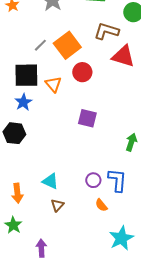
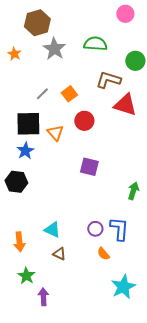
orange square: (67, 45) -> (69, 94), size x0.6
brown triangle: (57, 205) -> (59, 254), turned -48
green star: (13, 225) -> (26, 276), moved

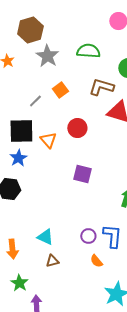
orange square: (69, 94) -> (60, 90), moved
brown triangle: (59, 254) -> (52, 261), turned -40

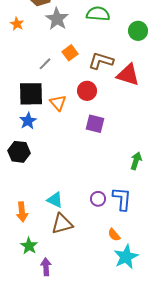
brown L-shape: (101, 87) -> (101, 61), moved
purple square: (82, 174) -> (95, 124), moved
brown triangle: (52, 261) -> (62, 224), size x1.6
orange semicircle: (96, 261) -> (114, 235), moved

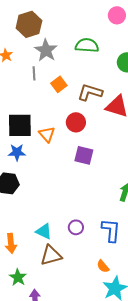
gray line: (45, 64) -> (34, 73), moved, turned -48
blue star: (28, 121) -> (17, 152), turned 30
purple circle: (98, 199) -> (76, 227), moved

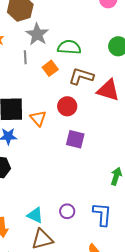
green semicircle: (87, 45) -> (69, 47), moved

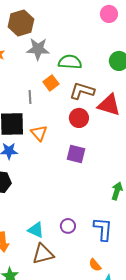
gray star: (37, 34) -> (38, 49), turned -30
gray line: (25, 57) -> (30, 97), moved
red circle: (67, 106) -> (79, 118), moved

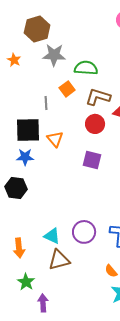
purple circle: (68, 226) -> (84, 232), size x1.5

